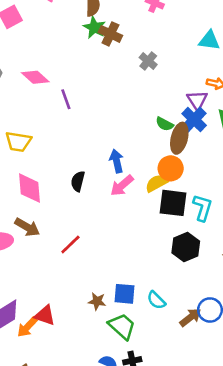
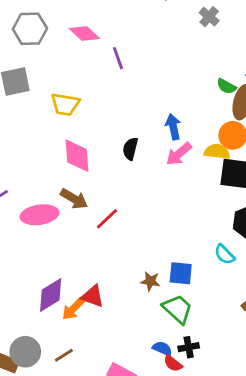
yellow semicircle: (156, 183) -> (217, 152), turned 35
red line: (70, 245) -> (107, 219), moved
cyan semicircle: (156, 300) -> (224, 254), moved

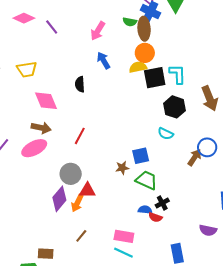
pink arrow: (179, 154) -> (98, 31), moved
brown arrow: (74, 199) -> (41, 128), moved
gray circle: (25, 352) -> (71, 174), moved

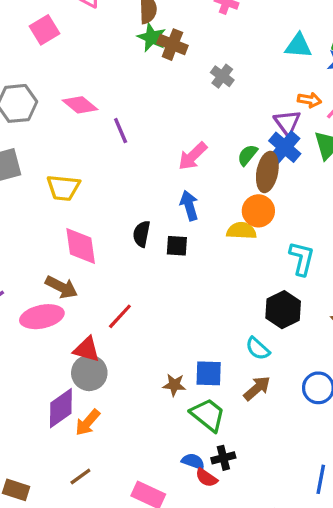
green semicircle: (130, 22) -> (247, 155), turned 104
black square: (155, 78) -> (177, 246), moved, size x0.6
brown arrow: (195, 157) -> (257, 388), moved
red triangle: (87, 190) -> (87, 349), moved

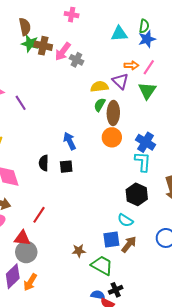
blue cross: (285, 147) -> (146, 142), moved
pink arrow: (193, 156) -> (63, 52), moved
yellow semicircle: (241, 231) -> (99, 87), moved
blue square: (209, 373) -> (111, 239), moved

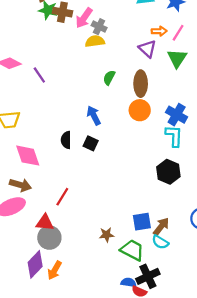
yellow semicircle: (99, 87) -> (95, 41), moved
green semicircle: (100, 105) -> (109, 78), moved
black square: (66, 167) -> (91, 143), turned 32
cyan semicircle: (125, 220) -> (160, 242), moved
black cross: (116, 290) -> (148, 276), size x1.5

